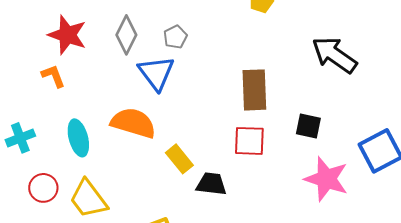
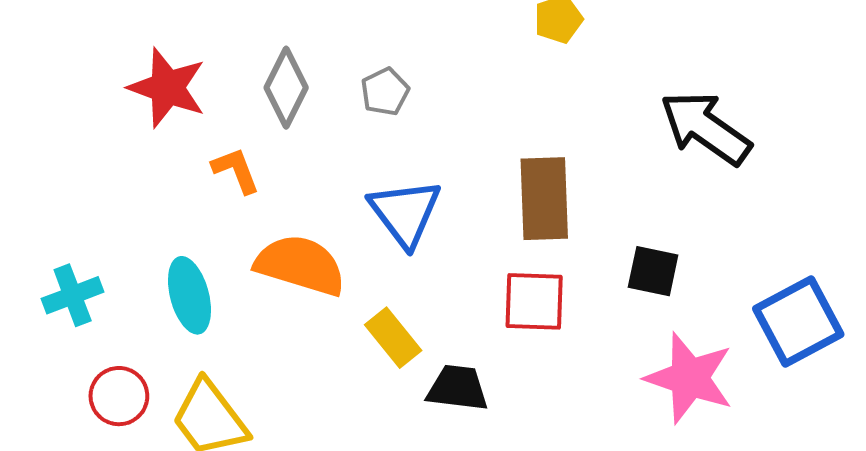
blue triangle: (156, 73) -> (405, 213), moved
orange L-shape: (53, 76) -> (236, 170), moved

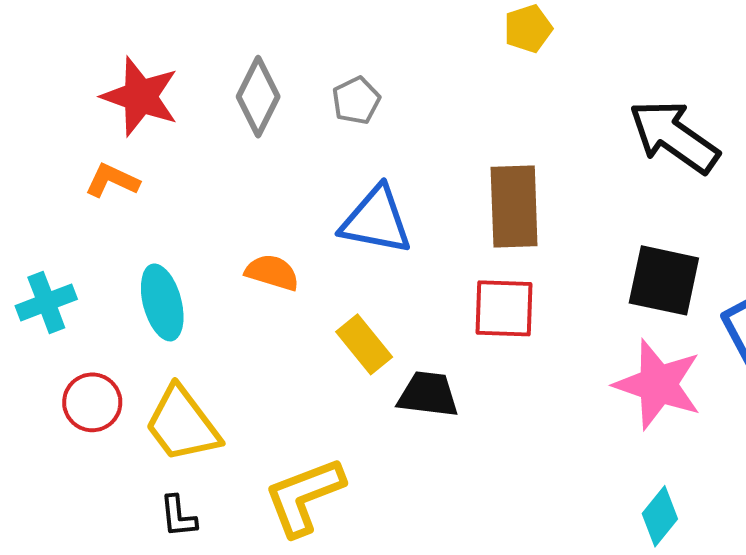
orange L-shape: (236, 170) -> (112, 180), moved, turned -44
blue triangle: (405, 213) -> (376, 220), turned -42
orange semicircle: (300, 265) -> (272, 272), size x0.6
black square: (653, 271) -> (664, 280), moved, size x1.4

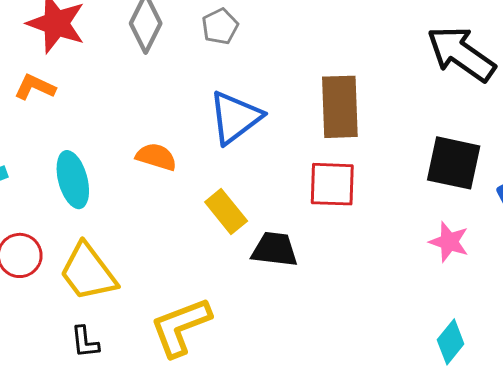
blue triangle: (376, 220) -> (235, 117), turned -48
pink star: (658, 384) -> (449, 242), size x0.6

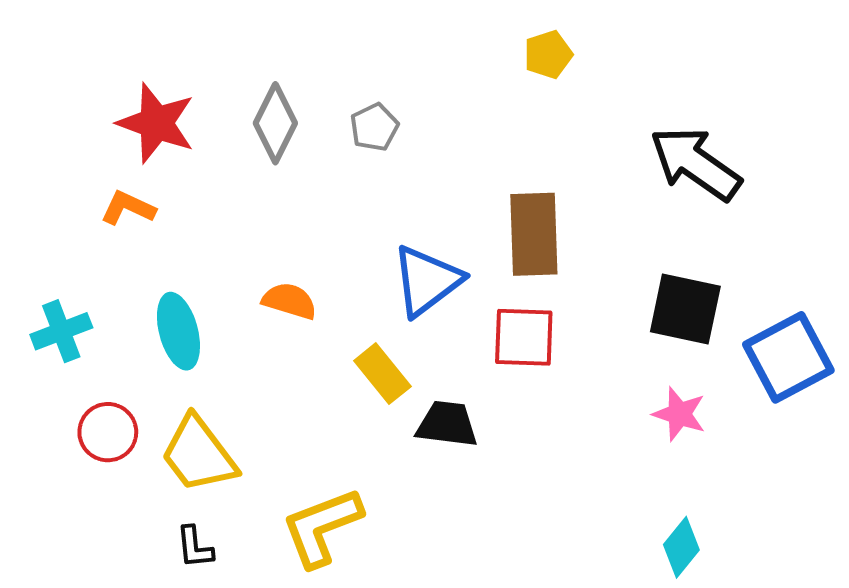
blue triangle: (235, 117) -> (427, 281), moved

